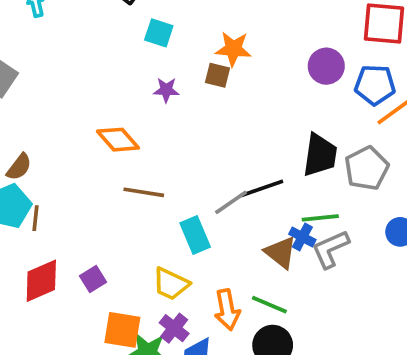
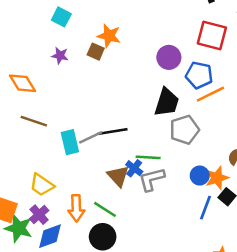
black trapezoid: (320, 155) -> (167, 102), moved
cyan rectangle: (195, 235) -> (70, 142), moved

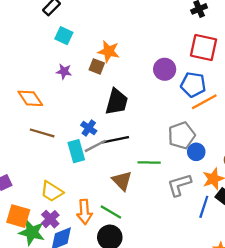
black trapezoid: (167, 102) -> (117, 102), moved
blue cross: (134, 168) -> (89, 128), moved
blue circle: (200, 176) -> (196, 152), moved
gray L-shape: (152, 179) -> (179, 185), moved

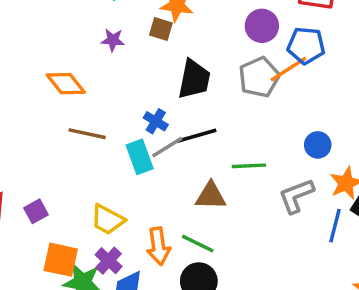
orange line: (204, 102) -> (288, 69), moved
gray pentagon: (182, 135) -> (259, 77), moved
brown triangle: (122, 181) -> (211, 196), turned -40

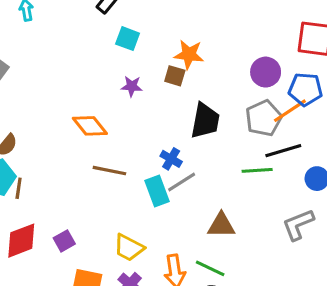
black line: (196, 136) -> (283, 151), moved
green line: (249, 166) -> (257, 170), moved

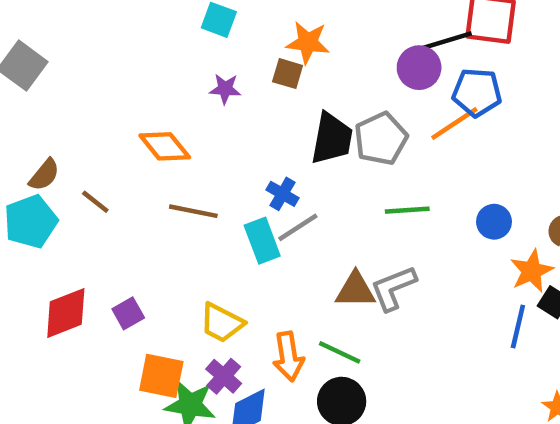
gray pentagon: (264, 118) -> (381, 139), moved
black line: (283, 151) -> (446, 41), moved
brown line: (19, 188) -> (95, 202), moved, turned -60
gray L-shape: (298, 225) -> (393, 288), moved

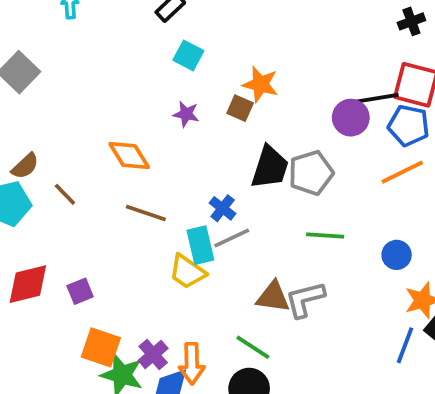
blue pentagon: (477, 92) -> (409, 126), moved
orange line: (454, 123) -> (402, 172), moved
yellow trapezoid: (222, 323) -> (187, 272), moved
orange arrow: (288, 357) -> (192, 364), moved

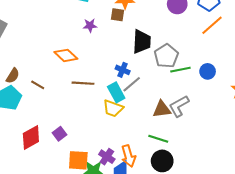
gray pentagon: (311, 173) -> (166, 56), moved
blue circle: (397, 255) -> (208, 71), moved

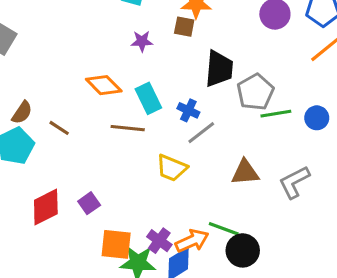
cyan rectangle: (116, 92) -> (148, 98), moved
gray L-shape: (179, 106) -> (294, 182), moved
green line: (158, 139) -> (224, 229), moved
orange arrow: (128, 156) -> (192, 241), turned -100

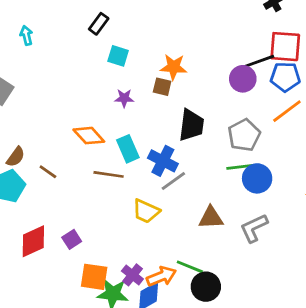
gray pentagon: (255, 92) -> (244, 135), moved
blue cross: (188, 110) -> (163, 161), size x1.5
blue circle: (317, 118) -> (257, 178), moved, size x1.4

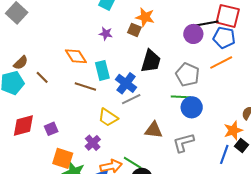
gray pentagon: (244, 135) -> (187, 75), turned -30
purple cross: (132, 275) -> (93, 143), moved

